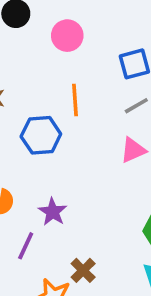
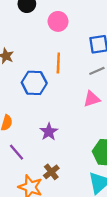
purple star: (53, 212) -> (49, 132), moved
purple line: (26, 246) -> (17, 152), turned -72

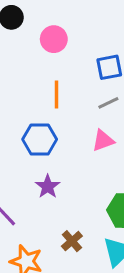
blue hexagon: (34, 83) -> (40, 139), moved
brown cross: (51, 172) -> (72, 241), moved

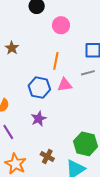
pink triangle: (103, 140) -> (65, 85), moved
brown cross: (72, 241) -> (47, 157), turned -32

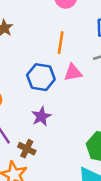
brown cross: (47, 157) -> (27, 149), moved

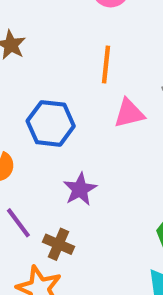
blue hexagon: (41, 77) -> (51, 123), moved

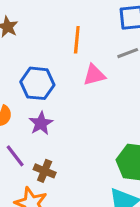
purple star: (80, 189) -> (41, 123), moved

